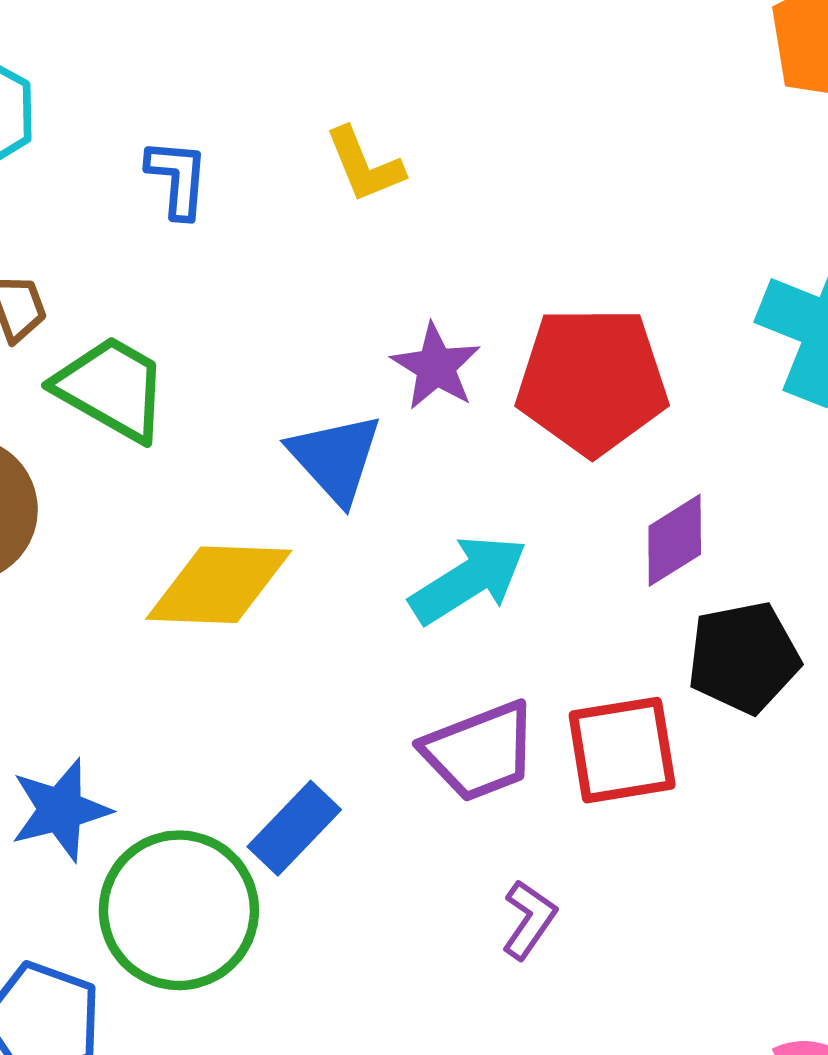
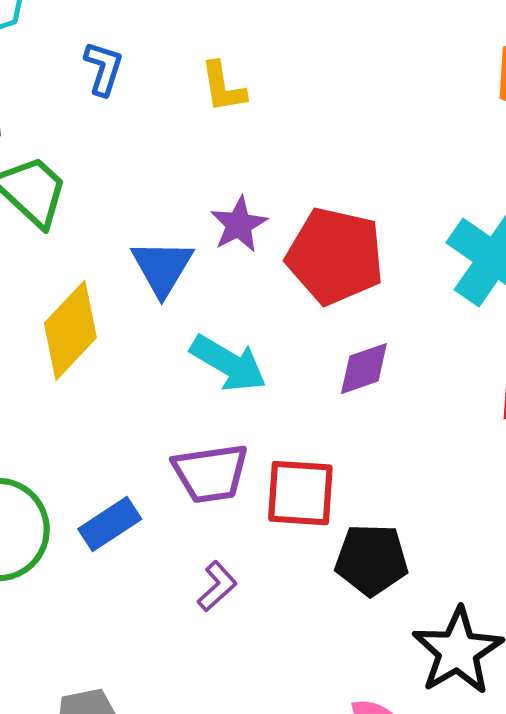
cyan arrow: (468, 580) -> (228, 363), turned 50
yellow diamond: (219, 585) -> (70, 330), turned -62
black pentagon: (744, 657) -> (371, 560), moved
blue rectangle: (294, 828) -> (110, 524), moved

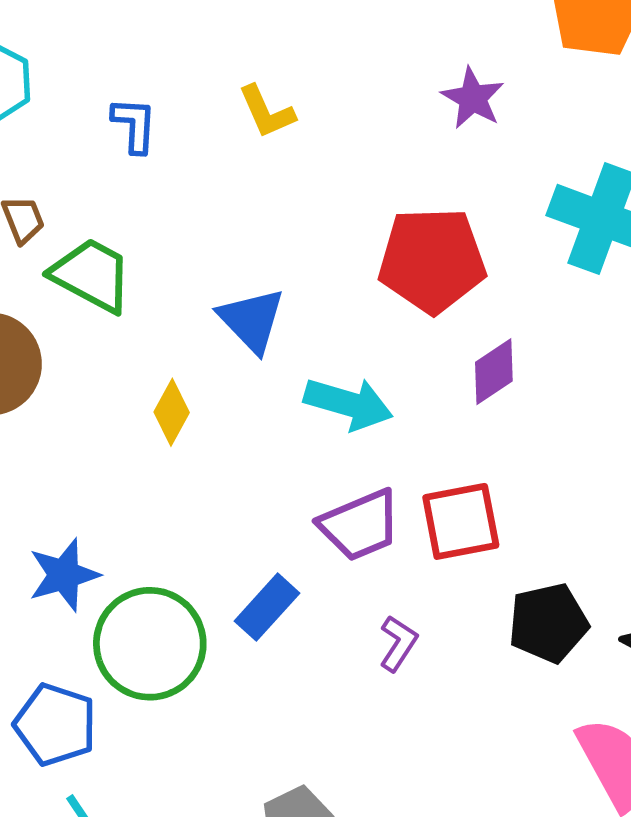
purple star: (239, 224) -> (473, 98), moved
yellow diamond: (70, 330) -> (172, 412), size x0.6
black pentagon: (371, 560) -> (548, 623), moved

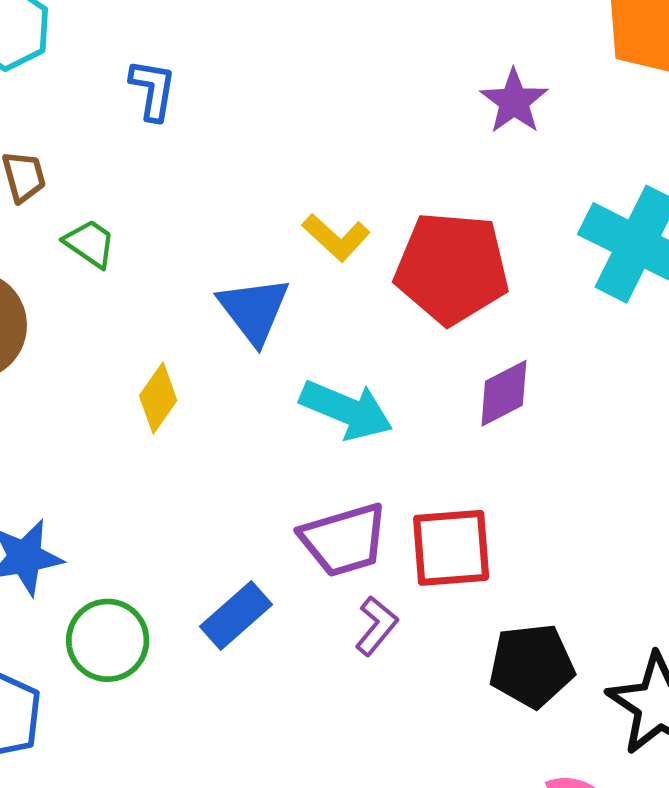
yellow L-shape: (267, 112) -> (336, 237), moved, turned -30
green trapezoid: (92, 275) -> (90, 243), size x0.6
purple L-shape: (398, 643) -> (376, 626), moved
green circle: (150, 644) -> (108, 640), size x0.7

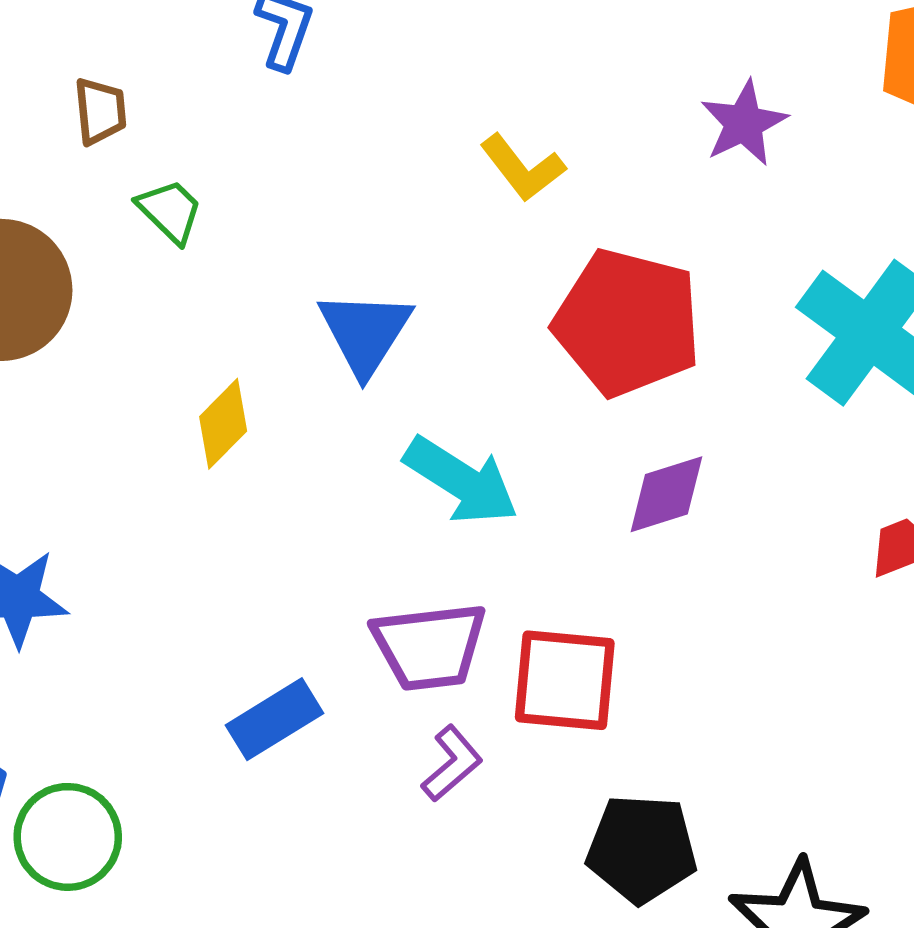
yellow L-shape: (336, 237) -> (523, 168), moved
green circle: (108, 640) -> (68, 837), moved

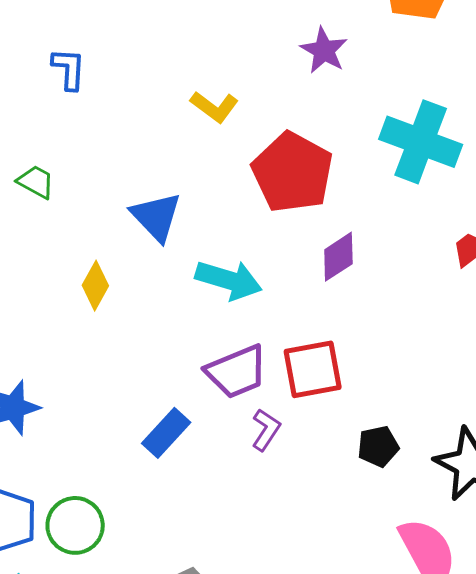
red pentagon: (627, 323) -> (292, 172), turned 30
black pentagon: (642, 849) -> (378, 446), size x0.7

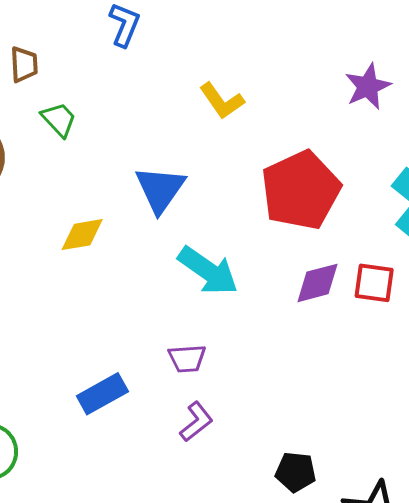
yellow L-shape: (214, 107) -> (222, 101), moved
yellow diamond: (95, 286) -> (82, 235), turned 33
red square: (313, 369) -> (374, 283), moved, size x0.7
purple trapezoid: (237, 372) -> (187, 359), size x0.6

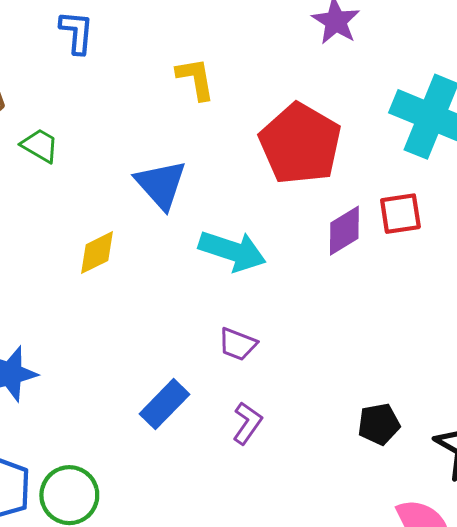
yellow L-shape: (222, 101) -> (196, 79), turned -138
purple trapezoid: (187, 359) -> (238, 344), turned 42
purple L-shape: (196, 422) -> (247, 423), moved

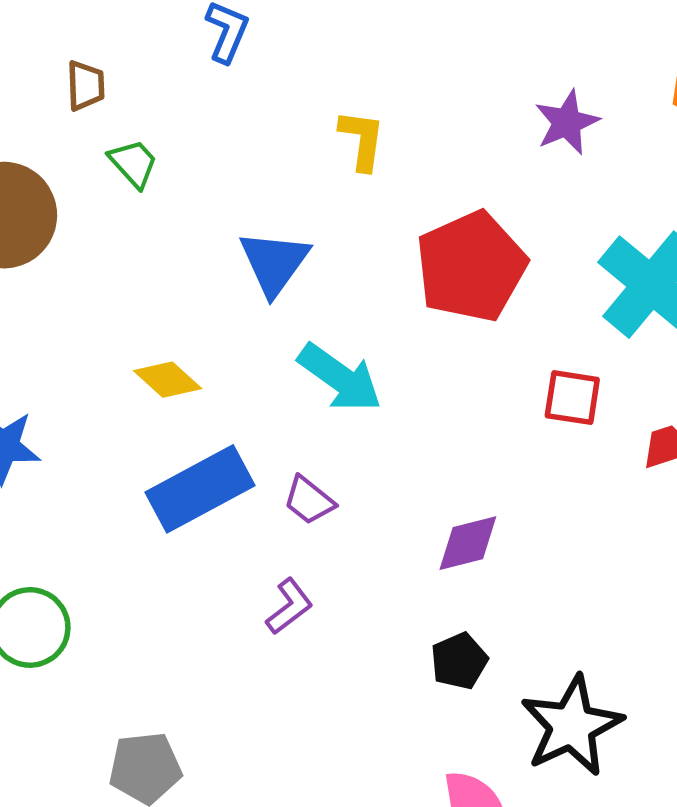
purple diamond: (344, 231) -> (468, 543), moved
yellow diamond: (97, 253) -> (168, 380), moved, turned 51
blue rectangle: (164, 404) -> (200, 489), moved, size x1.5
black pentagon: (379, 424) -> (459, 661), turned -30

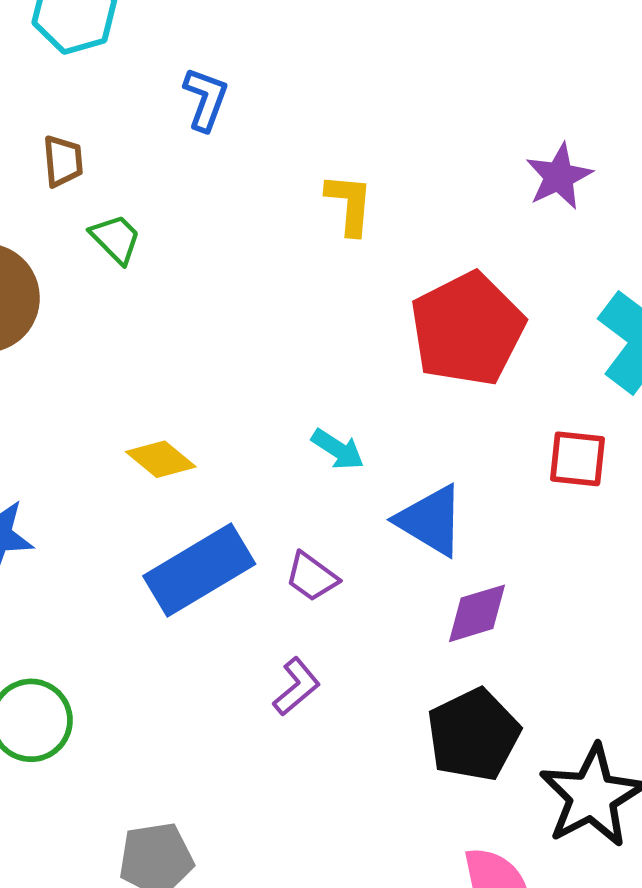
blue triangle: (274, 263) -> (430, 520), moved, turned -32
cyan arrow: (340, 378) -> (338, 449), size x0.6
black pentagon: (459, 661) -> (473, 735), size x1.6

